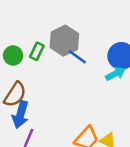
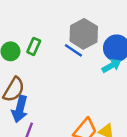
gray hexagon: (64, 41) -> (84, 34), moved

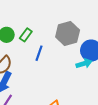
blue line: (73, 50) -> (39, 53), moved, turned 63

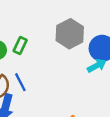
blue line: (39, 53) -> (20, 82), moved, turned -35

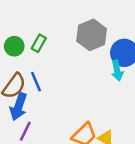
cyan arrow: (97, 66) -> (117, 71), turned 102

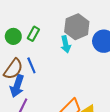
cyan arrow: (117, 71) -> (66, 44), moved

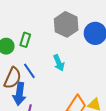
cyan arrow: (66, 44) -> (59, 63), moved

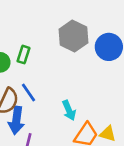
cyan arrow: (59, 63) -> (69, 110), moved

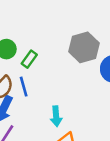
green rectangle: (24, 55) -> (29, 59), moved

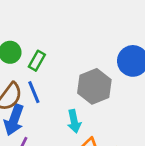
gray hexagon: (84, 47) -> (94, 86), moved

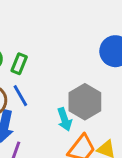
gray hexagon: (94, 86) -> (85, 102), moved

